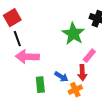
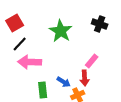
green star: (73, 34) -> (61, 31), moved
black line: (17, 39) -> (20, 44), turned 63

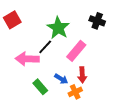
black line: (20, 44) -> (45, 47), moved
pink rectangle: (92, 61) -> (76, 51), moved, size x1.5
green rectangle: (43, 90) -> (40, 87), turned -35

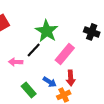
black cross: (97, 21) -> (92, 32), moved
pink arrow: (27, 59) -> (16, 62), size x0.6

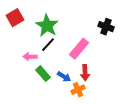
green star: (47, 31) -> (47, 26), moved
green rectangle: (29, 90) -> (43, 74), moved

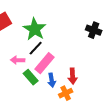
pink rectangle: (79, 49) -> (45, 63), moved
blue arrow: (64, 77) -> (52, 80), turned 48

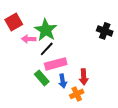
pink arrow: (18, 60) -> (29, 39), moved
pink rectangle: (45, 63) -> (56, 64), turned 35

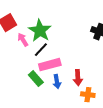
pink arrow: (29, 39) -> (23, 40), turned 56
orange cross: (77, 94) -> (88, 95), moved, turned 32

